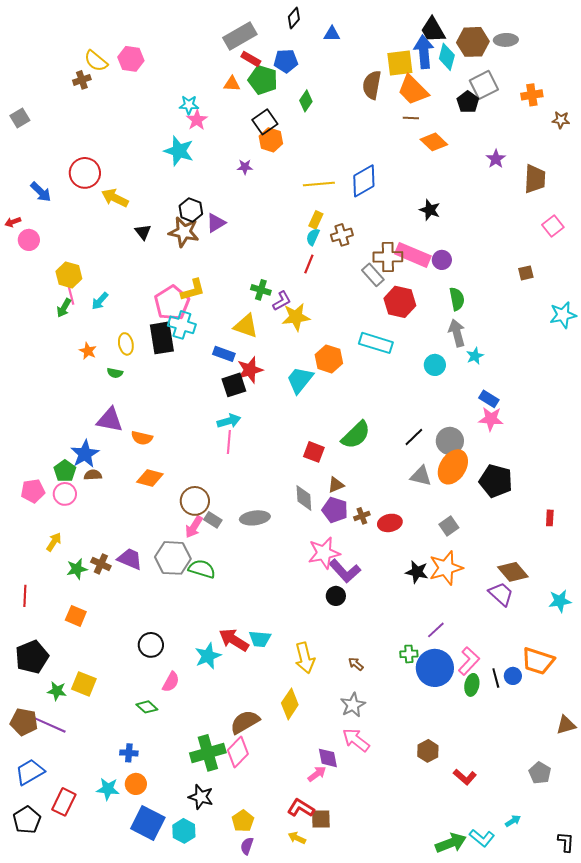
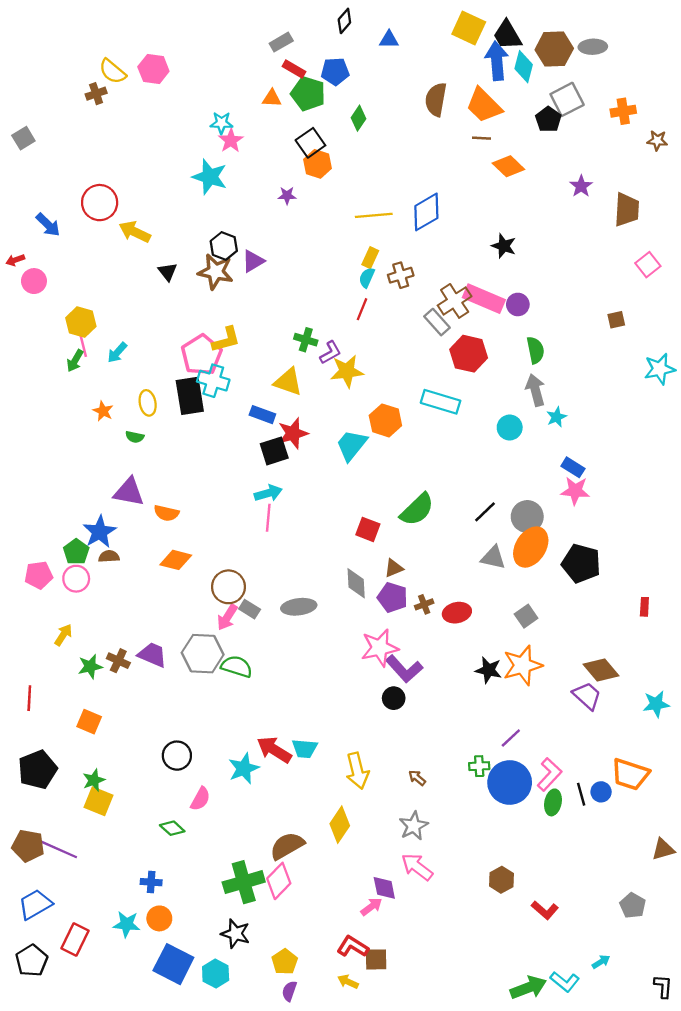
gray rectangle: (240, 36) -> (281, 42), size x0.6
yellow square: (400, 63) -> (469, 28), moved, turned 32
brown cross: (388, 257) -> (455, 301), turned -32
green star: (57, 691) -> (94, 780), moved, turned -30

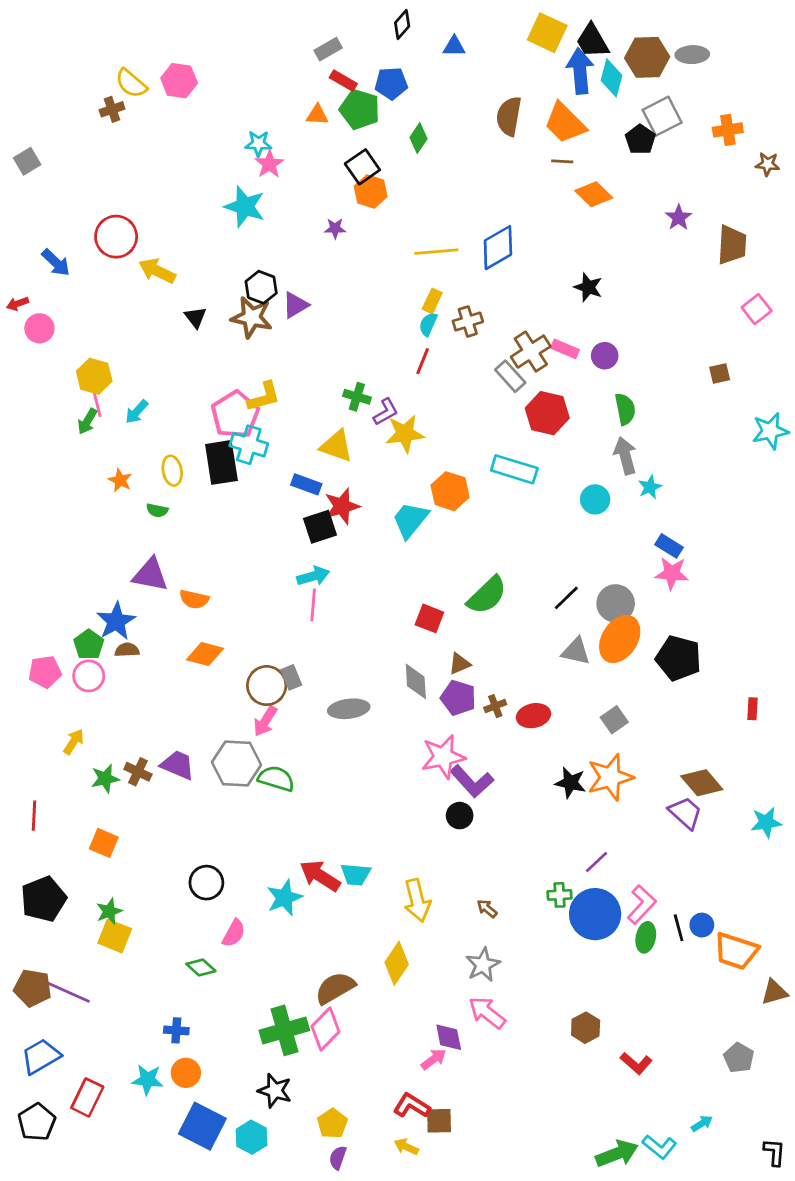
pink rectangle: (484, 299) -> (565, 349), size x0.6
gray rectangle: (250, 609) -> (291, 677), moved, turned 36
orange trapezoid: (630, 774) -> (736, 951), moved

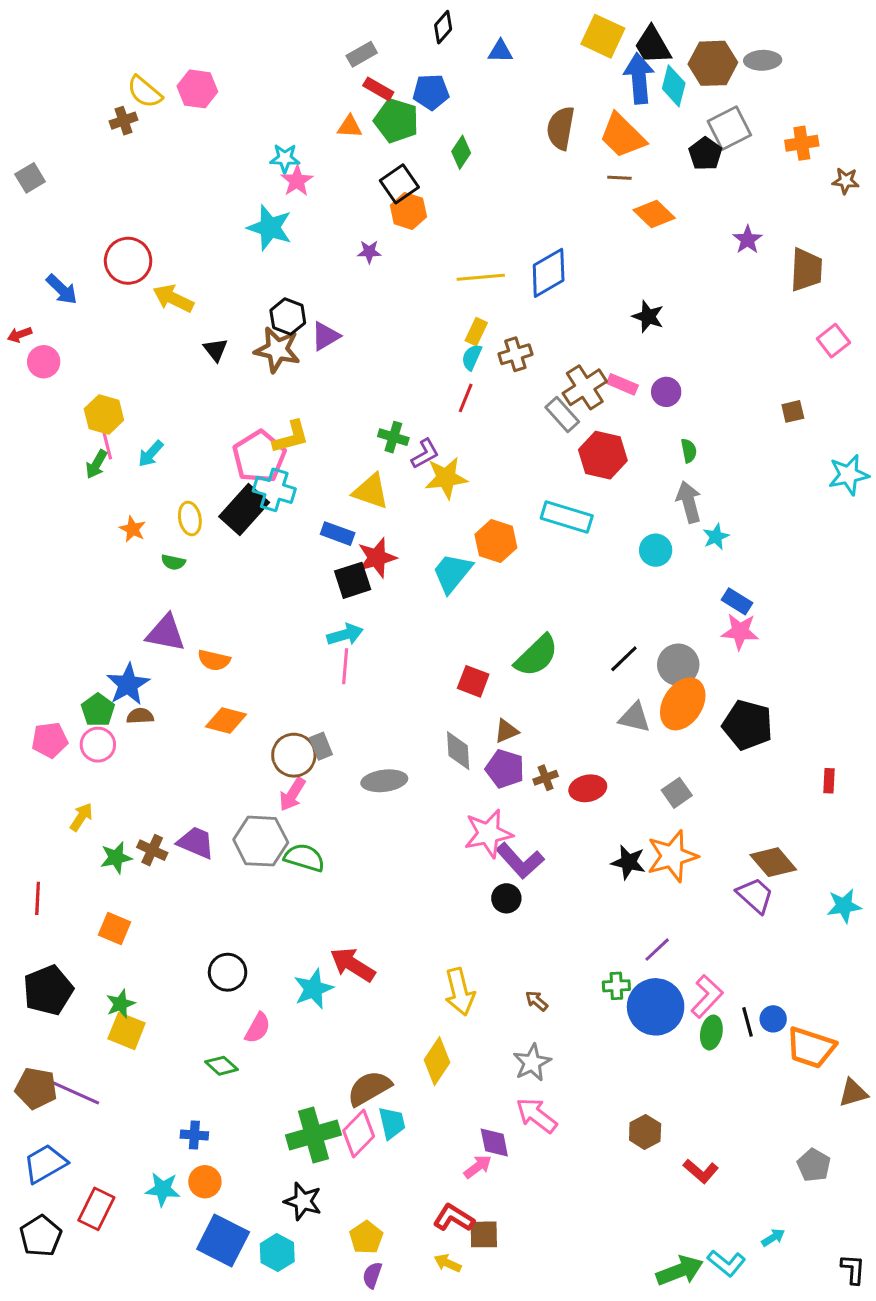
green semicircle: (625, 409) -> (689, 451), size x0.7
black rectangle: (221, 462) -> (244, 509), turned 51
cyan trapezoid: (356, 874) -> (392, 1123), moved, turned -108

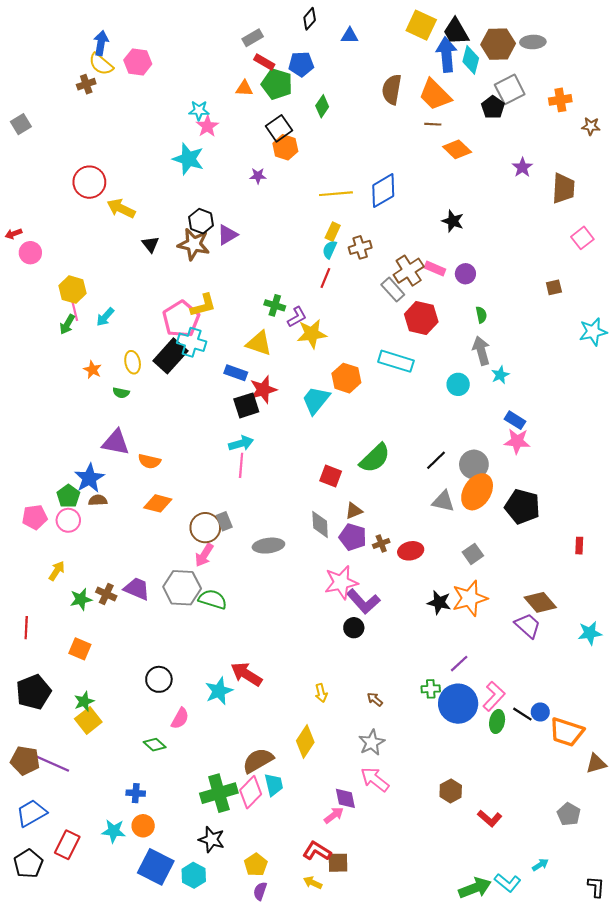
blue arrow: (62, 289) -> (101, 43), moved, turned -125
yellow arrow: (460, 992) -> (321, 693), size x0.6
black line: (748, 1022) -> (522, 714), turned -42
yellow square: (127, 1031) -> (88, 720), turned 30

